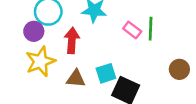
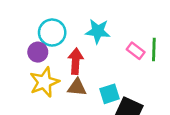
brown triangle: (76, 79) -> (77, 87), moved

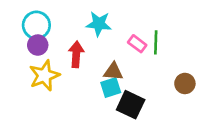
cyan circle: (52, 33) -> (36, 25), moved
brown triangle: (77, 87) -> (113, 72), moved

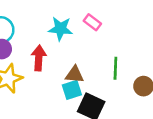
green line: (156, 42) -> (115, 68), moved
pink rectangle: (137, 44) -> (92, 22), moved

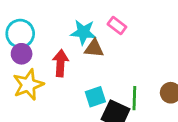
green line: (115, 68) -> (134, 98), moved
brown triangle: (75, 75) -> (94, 48), moved

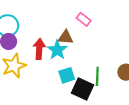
cyan star: (83, 32) -> (57, 50), moved, turned 30

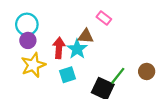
cyan square: (67, 75) -> (67, 75), moved
green line: (97, 76) -> (118, 76), turned 36

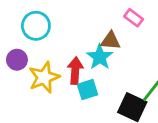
purple circle: (28, 40) -> (17, 60), moved
red arrow: (59, 48) -> (75, 71), moved

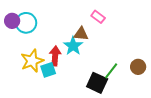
purple circle: (17, 60) -> (12, 21), moved
cyan square: (87, 90) -> (48, 70), moved

